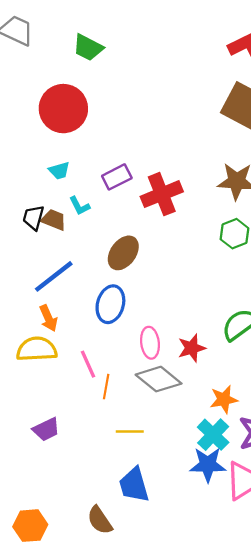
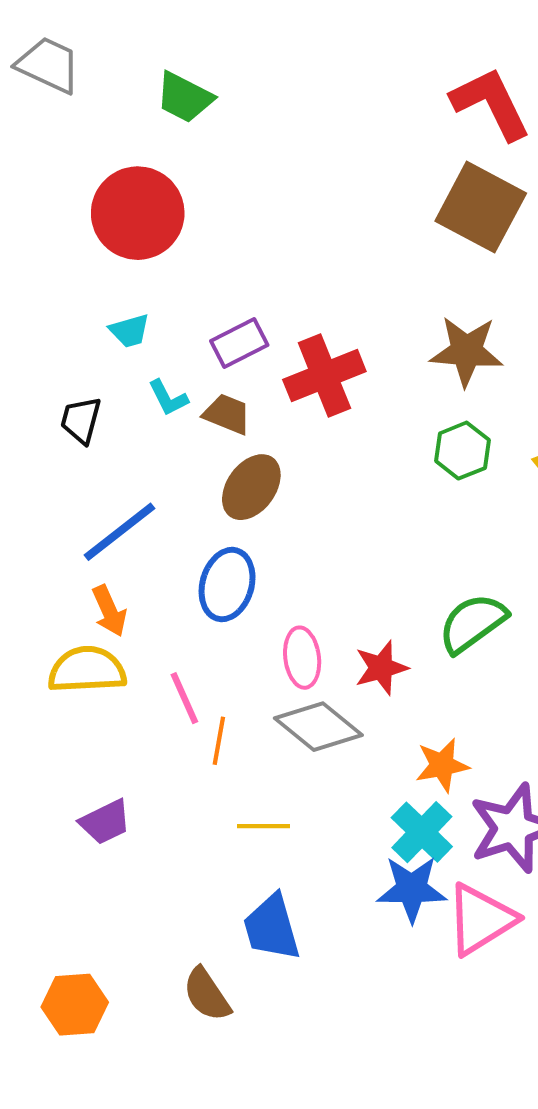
brown trapezoid: (54, 220) -> (227, 414), moved

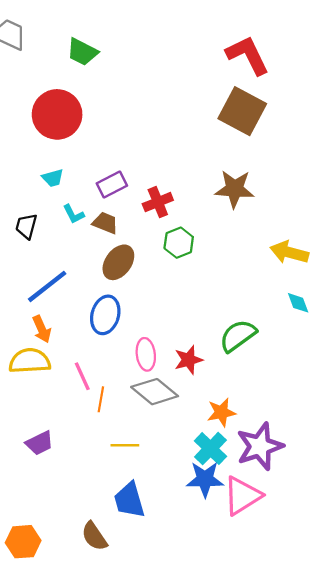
red cross: (324, 375) -> (158, 202), size x0.7
green hexagon: (462, 451) -> (179, 243), moved

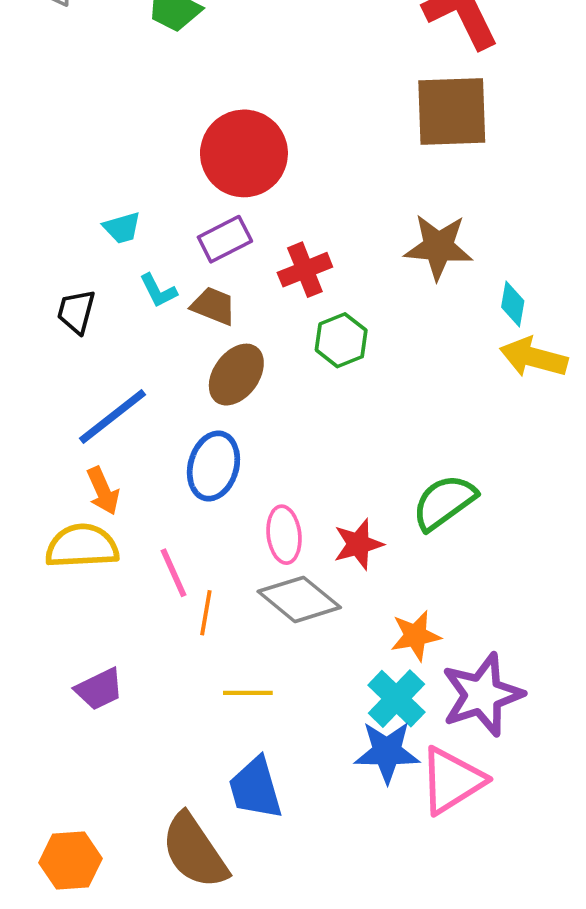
brown square: (242, 111) -> (452, 111), turned -30
red circle: (57, 114) -> (244, 153), moved
cyan diamond: (298, 303) -> (513, 304), moved, turned 30
brown semicircle: (94, 536) -> (194, 851), size x1.5

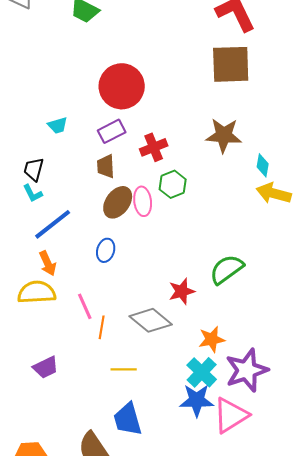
cyan L-shape: (158, 291) -> (33, 193), moved
brown trapezoid: (213, 306) -> (106, 166), turned -115
blue ellipse: (213, 466) -> (106, 250), size x0.7
pink ellipse: (284, 535) -> (143, 201), moved

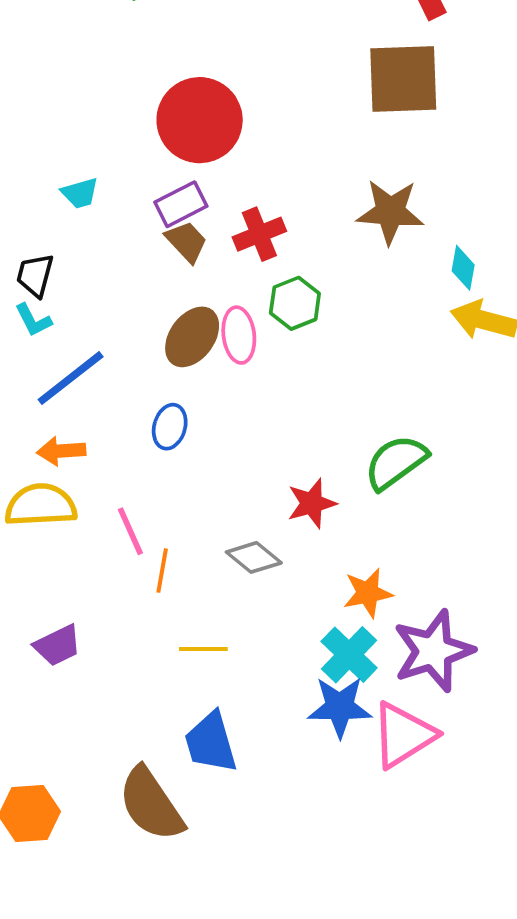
brown trapezoid: (106, 166) -> (186, 242), moved, turned 140
orange arrow: (48, 263) -> (61, 451), turned 110
gray diamond: (151, 320) -> (254, 557), size x0.7

